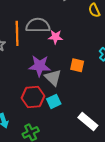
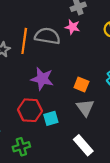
pink star: (56, 37) -> (72, 27), moved
gray triangle: (53, 77) -> (85, 108), moved

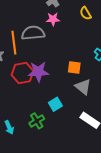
red hexagon: (30, 110) -> (23, 73), moved
green cross: (21, 147) -> (37, 121), moved

